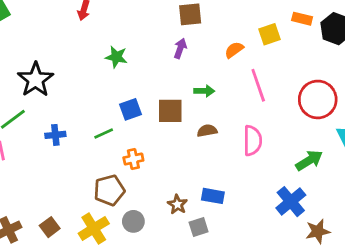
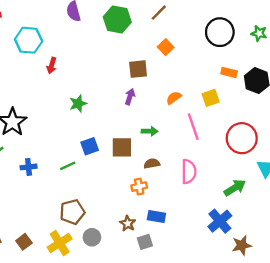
yellow square: (269, 34) -> (211, 98), moved
green star: (116, 57) -> (78, 104), turned -30
orange cross: (133, 159) -> (139, 187), moved

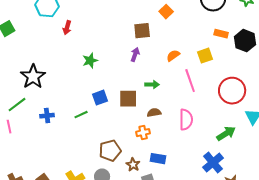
brown pentagon: (72, 212) -> (110, 151), moved

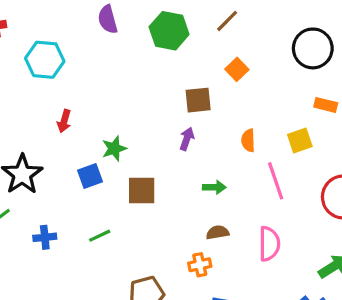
red arrow: (67, 28) -> (64, 121), moved
orange semicircle: (173, 56) -> (248, 140), turned -56
blue square: (100, 98) -> (90, 176), moved
brown square: (128, 99) -> (142, 190), moved

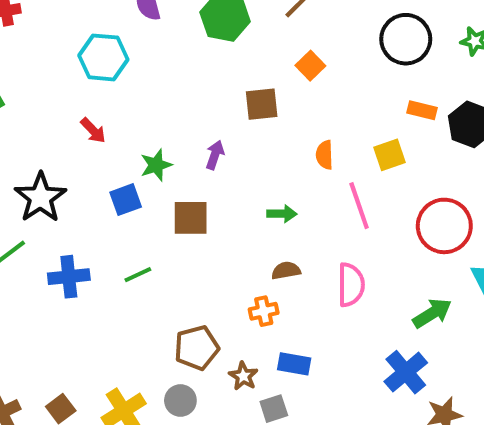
cyan hexagon: (45, 60) -> (103, 57), moved
red arrow: (64, 121) -> (93, 131), turned -60
purple arrow: (187, 139) -> (215, 155), moved
blue cross: (45, 237) -> (69, 277), size x1.4

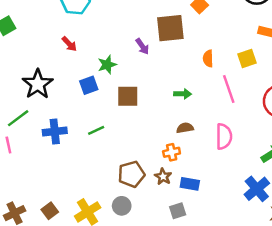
brown square: (262, 104) -> (170, 28), size x1.4
purple arrow: (215, 155) -> (142, 46), moved, turned 126
brown star: (243, 376) -> (163, 177), moved

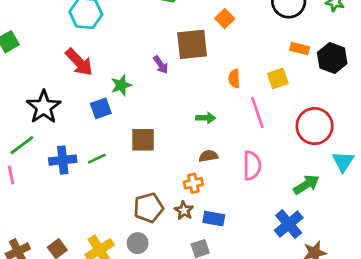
red arrow: (69, 44) -> (79, 62), size x1.6
brown square: (128, 96) -> (143, 140), moved
green line: (96, 130) -> (97, 159), moved

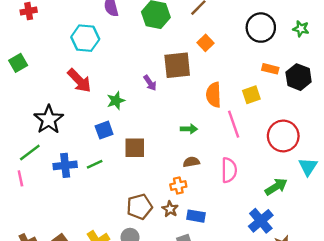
orange semicircle: (234, 78) -> (214, 95), size x1.5
blue square: (101, 108) -> (104, 130), moved

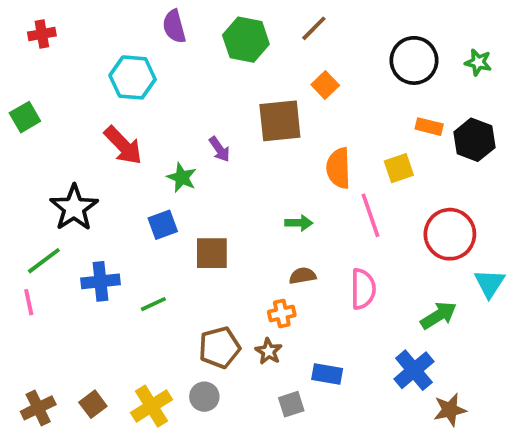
purple arrow: (150, 83) -> (219, 149), moved
green star: (116, 101) -> (182, 178), turned -30
green line: (95, 164) -> (153, 304), moved
blue rectangle: (196, 216) -> (327, 374), moved

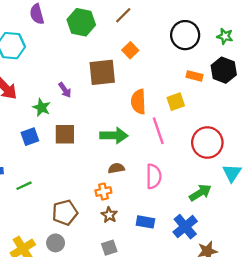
black hexagon: (474, 140) -> (224, 70), moved
green arrow: (299, 223) -> (114, 135), size x1.6
brown square: (212, 253) -> (65, 134), moved
brown star: (269, 351) -> (109, 215), moved
blue rectangle: (327, 374) -> (145, 222), moved

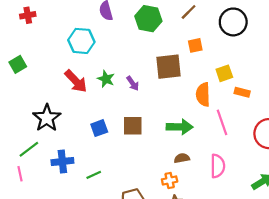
black circle: (185, 35) -> (233, 22), moved
orange square: (130, 50) -> (195, 45), turned 32
orange rectangle: (194, 76) -> (242, 92), moved
yellow square: (176, 102) -> (224, 73), moved
green star: (42, 107) -> (106, 79), moved

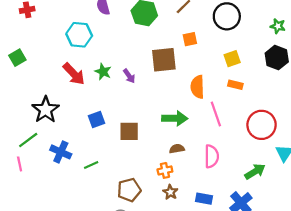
yellow square: (224, 73) -> (232, 59), moved
brown square: (133, 126) -> (129, 131), moved
blue cross: (62, 162) -> (61, 152), turned 30

